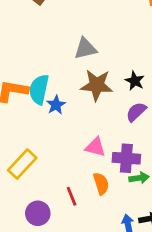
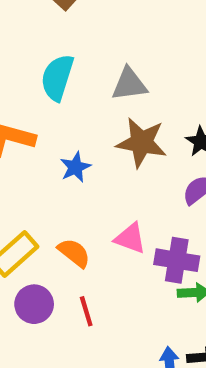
cyan semicircle: (39, 89) -> (57, 78), moved
orange semicircle: (101, 184) -> (74, 253), moved, turned -40
purple circle: (38, 213) -> (34, 304), moved

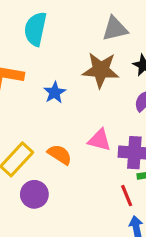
gray triangle: (129, 84) -> (115, 29), moved
red line: (86, 311) -> (127, 196), moved

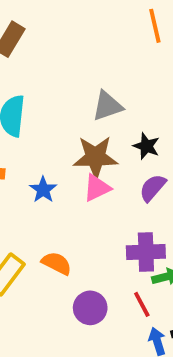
pink triangle: (99, 140) -> (97, 188), moved, turned -35
purple circle: (34, 194) -> (90, 308), moved

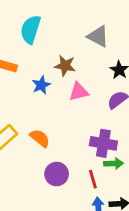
gray triangle: (107, 106) -> (98, 36), turned 35
brown star: (96, 157) -> (65, 66), moved, size x0.7

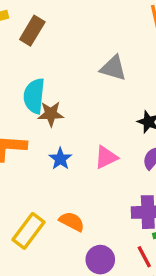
gray triangle: (98, 36) -> (113, 68), moved
brown star: (65, 66) -> (51, 114), moved

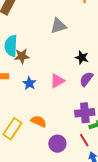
gray triangle: (113, 68) -> (58, 26), turned -30

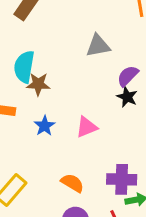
purple semicircle: (86, 79) -> (128, 76), moved
orange semicircle: (39, 121) -> (72, 183), moved

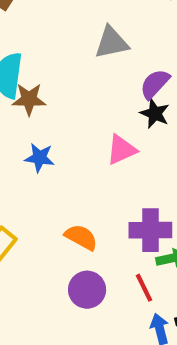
blue star: (45, 126) -> (40, 158), turned -30
pink triangle: (86, 127) -> (121, 150), moved

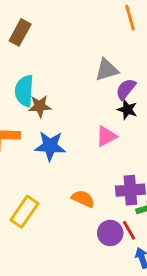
gray triangle: (112, 43) -> (107, 70), moved
blue star: (40, 158) -> (50, 146), size x1.5
purple circle: (87, 290) -> (110, 233), moved

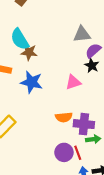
cyan semicircle: (24, 91) -> (20, 39), turned -45
orange semicircle: (83, 199) -> (64, 117), moved, turned 140

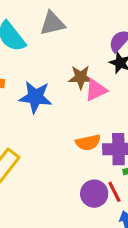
gray triangle: (82, 34) -> (52, 23), moved
brown star: (29, 52) -> (81, 77), moved

